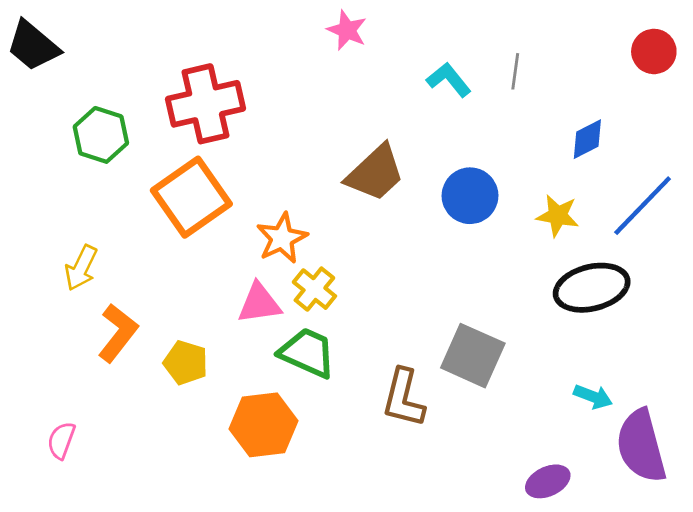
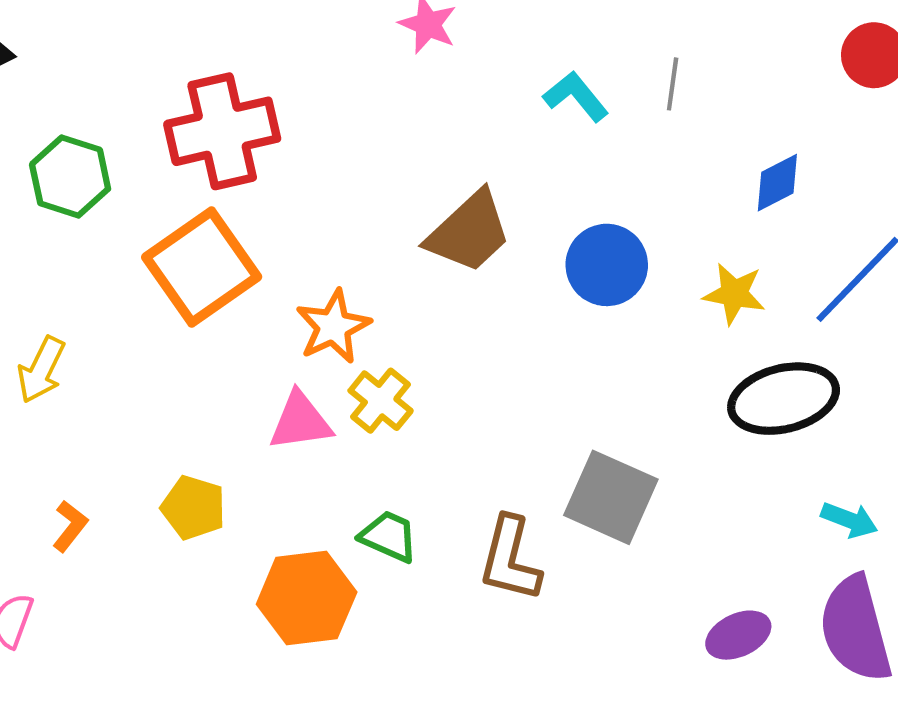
orange L-shape: (118, 333) -> (70, 526), moved, size x0.6
green trapezoid: (307, 353) -> (389, 536), moved, size x0.7
cyan arrow: (593, 397) -> (849, 520), moved
purple ellipse: (548, 481) -> (738, 635), moved

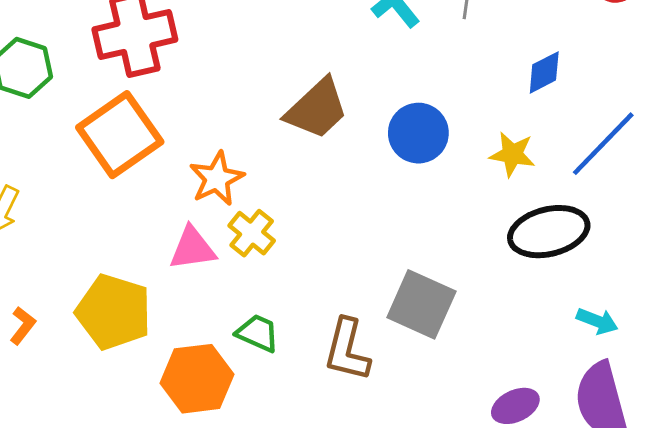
yellow pentagon: (193, 508) -> (114, 312), size x1.6

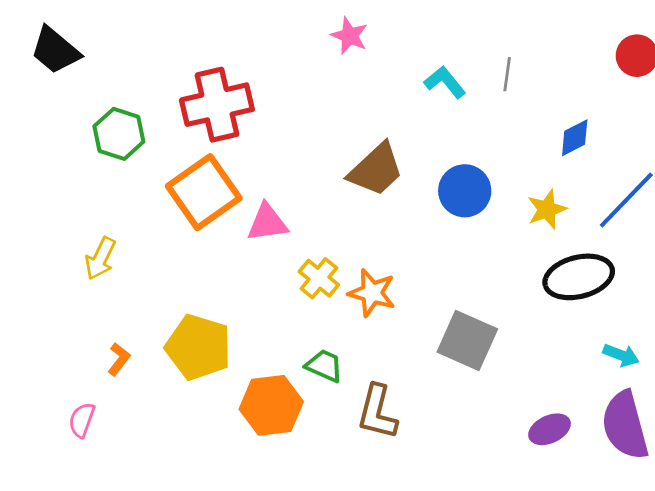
yellow star: (512, 154) -> (547, 209), turned -30
orange star: (217, 179) -> (372, 293), moved, turned -30
pink triangle: (192, 248) -> (267, 223), moved
brown L-shape: (347, 350) -> (377, 412), moved

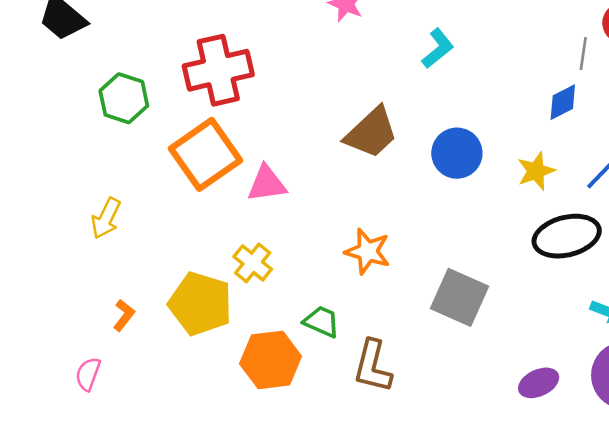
gray line: (507, 74) -> (583, 54), moved
cyan L-shape: (445, 82) -> (438, 48), turned 90
yellow cross: (319, 278) -> (253, 263), moved

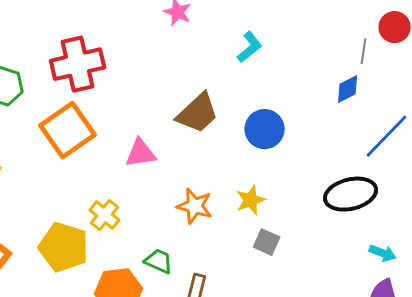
yellow star: (536, 171) -> (251, 200), moved
pink triangle: (267, 184) -> (141, 153), moved
gray square: (459, 297) -> (267, 242), size x0.6

